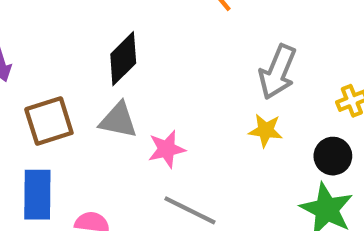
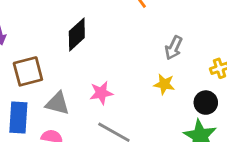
gray arrow: (278, 72) -> (174, 48), size x0.7
gray triangle: (118, 120) -> (58, 103), moved

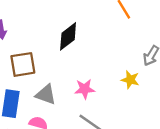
yellow star: (164, 84) -> (130, 80), moved

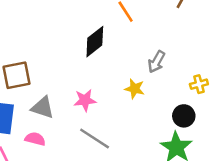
black diamond: (68, 36) -> (95, 42), moved

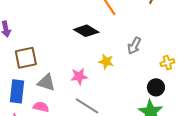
black diamond: (95, 42) -> (86, 31), turned 70
yellow star: (135, 89) -> (106, 62), moved

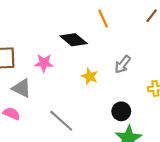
pink star: (79, 76) -> (44, 63), moved
black circle: (156, 87) -> (121, 111), moved

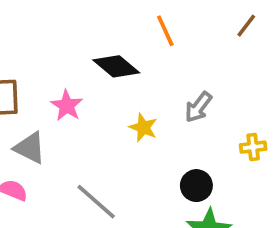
pink star: (44, 63) -> (67, 106), turned 30

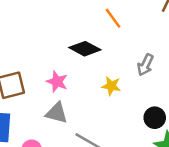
gray triangle: (30, 148) -> (57, 113), moved

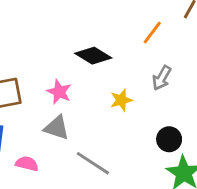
orange line: (113, 18) -> (152, 33), moved, turned 70
yellow star: (111, 86) -> (121, 100), turned -30

